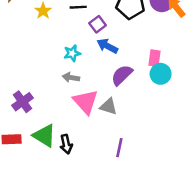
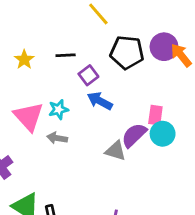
purple semicircle: (122, 75) -> (134, 135), moved
pink triangle: (85, 102) -> (29, 117), moved
gray triangle: (108, 107) -> (115, 151), moved

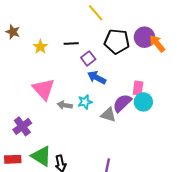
cyan star: (58, 109) -> (85, 102), moved

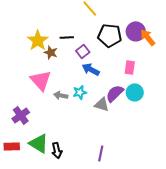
brown star: (13, 32) -> (51, 52), moved
yellow star: (40, 47) -> (38, 40), size x1.5
pink rectangle: (138, 88) -> (130, 67), moved

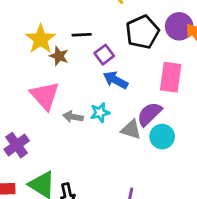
black pentagon: (110, 35) -> (142, 32), turned -30
pink rectangle: (130, 67) -> (171, 77), size x1.5
cyan circle: (135, 92) -> (162, 137), moved

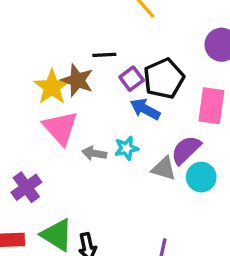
black pentagon: (142, 32) -> (164, 79), moved
yellow star: (41, 39) -> (52, 87), moved
brown star: (59, 56) -> (77, 80), size x1.4

